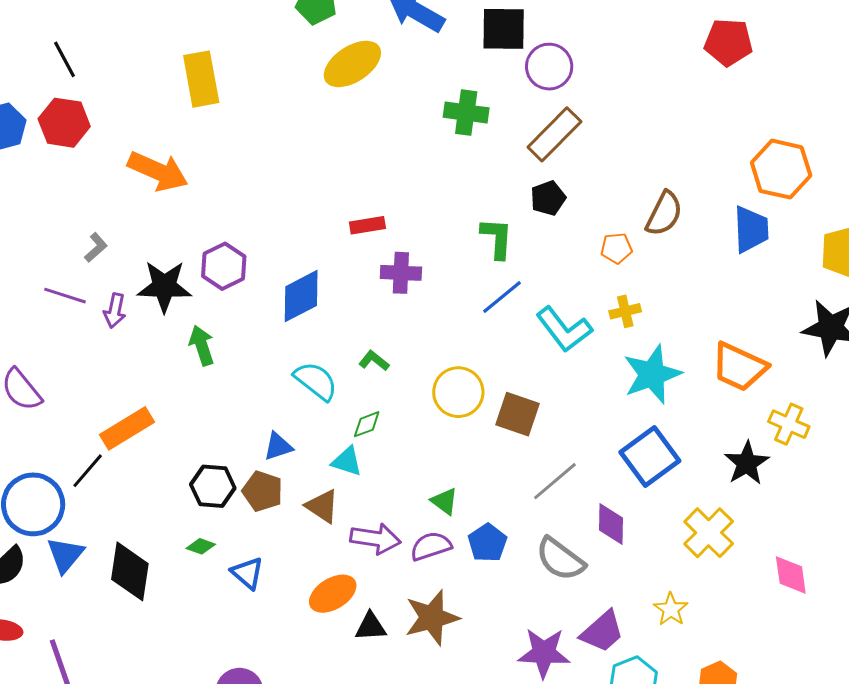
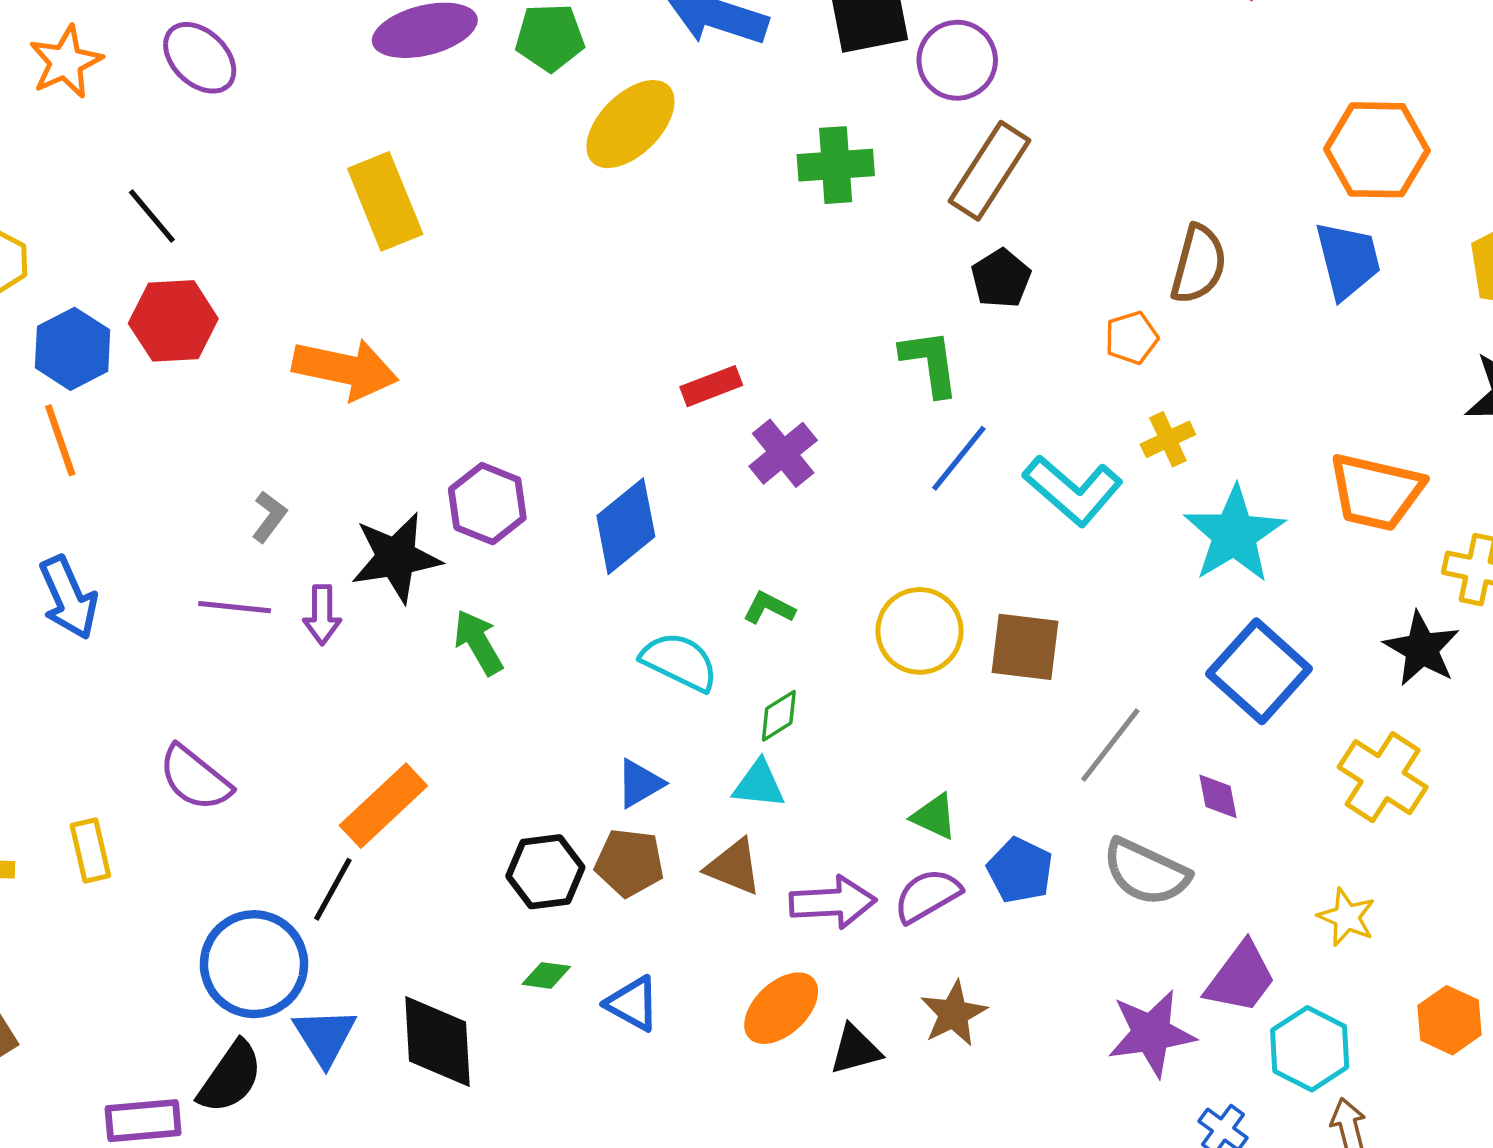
purple cross: (401, 273) -> (783, 453), turned -30
purple diamond: (611, 524) -> (1218, 796), size x0.7
brown star: (432, 618) -> (954, 1014), size x0.7

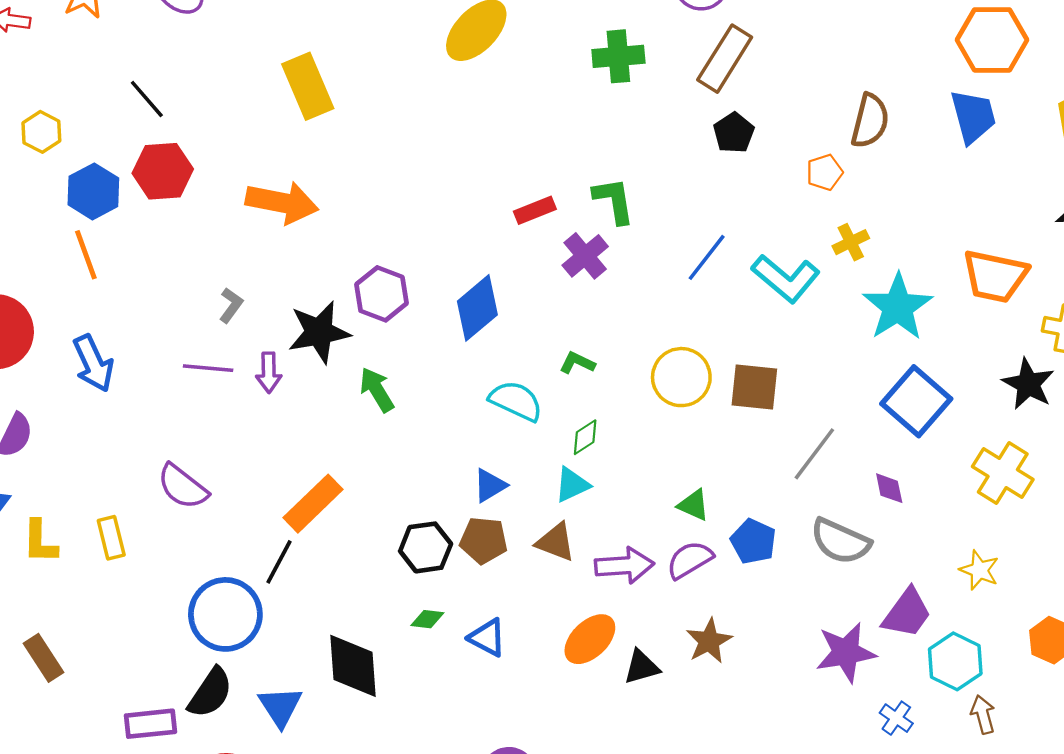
green L-shape: (930, 363) -> (614, 201), moved
cyan triangle: (759, 784) -> (572, 485), turned -30
blue triangle: (325, 1037) -> (280, 707), moved

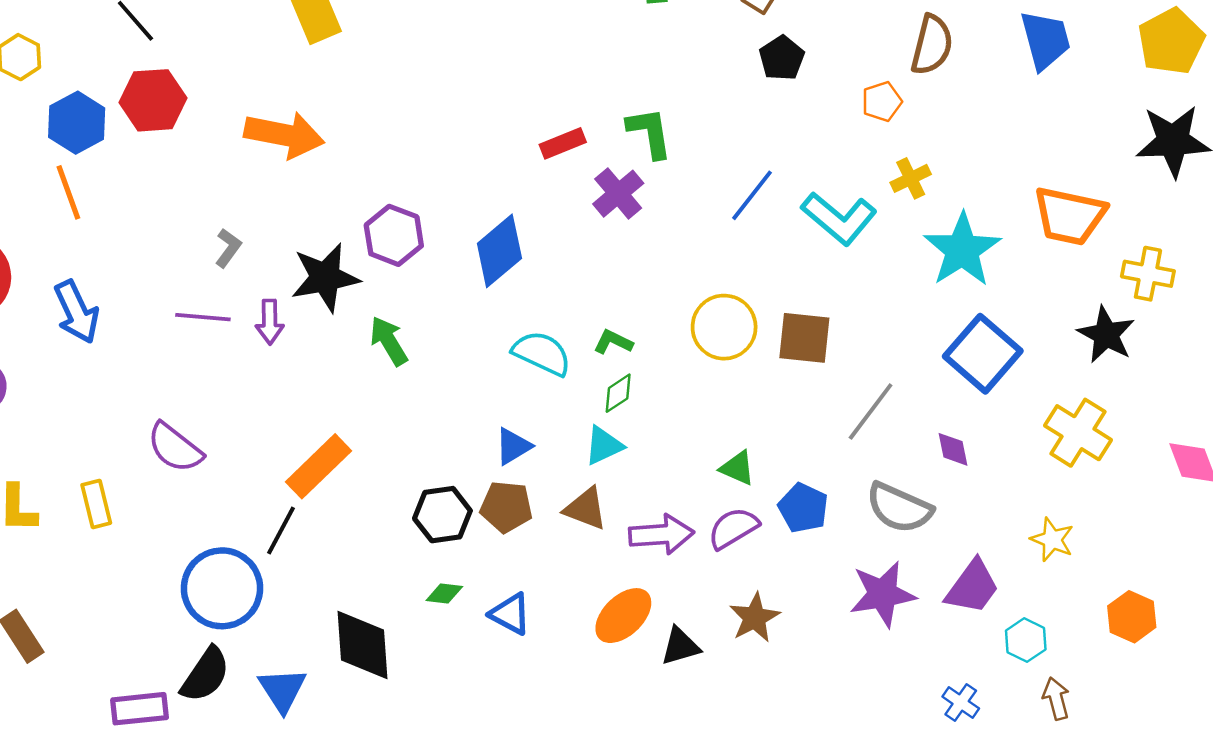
green L-shape: (577, 363) -> (613, 342), moved
purple star: (846, 652) -> (883, 594), moved
cyan hexagon: (955, 661) -> (1026, 640), size x0.7

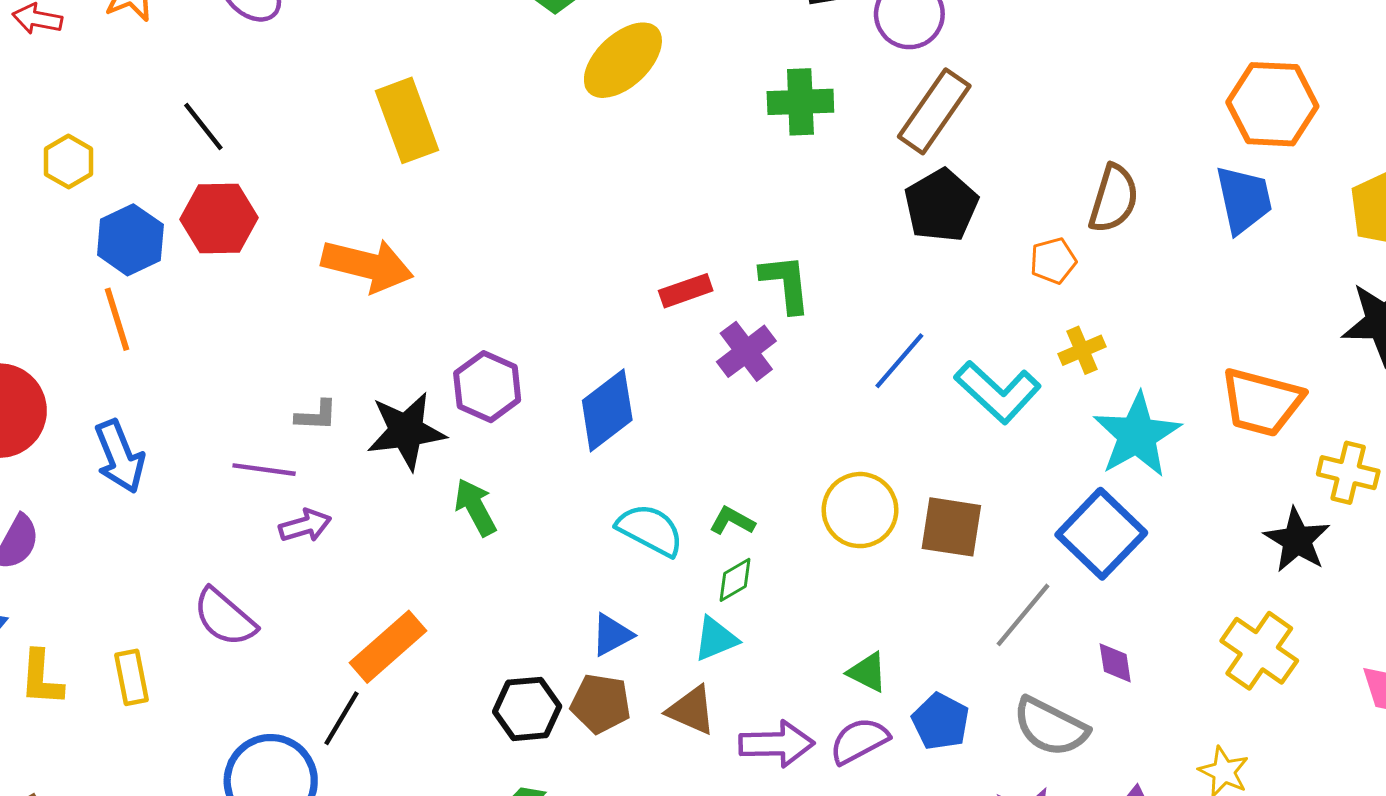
black pentagon: (782, 58) -> (941, 205), size x1.4
gray L-shape: (228, 248) -> (316, 415), moved, turned 54
purple arrow: (270, 322) -> (305, 526), moved, turned -108
blue square: (983, 354) -> (1101, 534), moved

